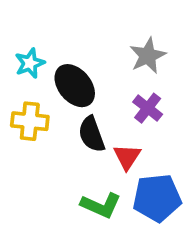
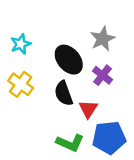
black ellipse: (75, 86) -> (69, 60), moved
yellow cross: (30, 121) -> (21, 84), turned 30

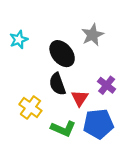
purple cross: (103, 75) -> (107, 85), moved
yellow cross: (21, 84) -> (30, 108), moved

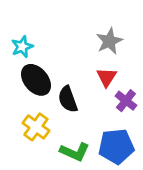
black ellipse: (62, 54) -> (36, 80), moved
red triangle: (80, 98) -> (107, 77), moved

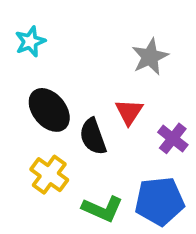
cyan star: (22, 47) -> (30, 42), moved
red triangle: (107, 77) -> (129, 112), moved

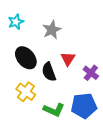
gray star: (150, 57) -> (52, 30), moved

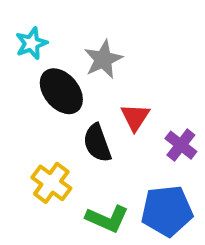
black ellipse: (26, 58) -> (61, 91), moved

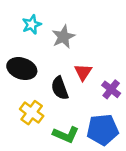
cyan star: (31, 43) -> (32, 24), moved
black ellipse: (61, 91) -> (22, 69), moved, turned -32

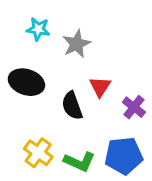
cyan star: (32, 24) -> (38, 29), turned 30
yellow cross: (32, 113) -> (38, 153), moved

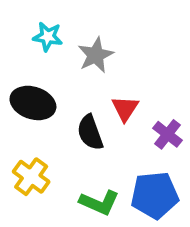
yellow cross: (38, 153) -> (31, 177), moved

